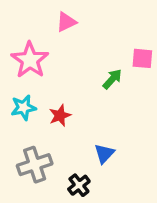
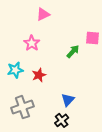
pink star: (30, 60) -> (32, 43), moved, size x0.7
black cross: (79, 185) -> (62, 120), moved

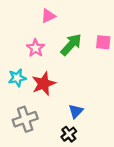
green arrow: (73, 51) -> (71, 45), moved, size x1.5
red star: (39, 75) -> (44, 84), size x1.5

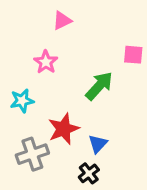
green arrow: (71, 45) -> (99, 86), moved
red star: (44, 84) -> (64, 129), moved

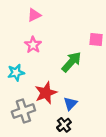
pink triangle: (62, 20) -> (34, 15), moved

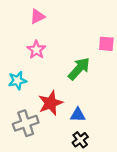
blue triangle: (70, 104) -> (78, 115), turned 48
black cross: (64, 125) -> (80, 140), moved

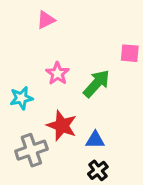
pink star: (36, 50) -> (57, 73), moved
red star: (51, 103) -> (62, 126), turned -30

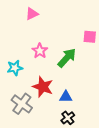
gray cross: (31, 150) -> (22, 104), turned -35

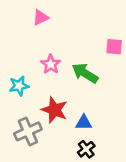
green arrow: (67, 58) -> (85, 73), turned -100
gray cross: (22, 104) -> (28, 131), turned 30

